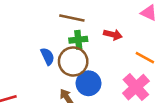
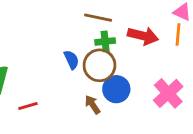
red arrow: (113, 35) -> (143, 36), size x1.5
orange line: (145, 58) -> (178, 34), moved, turned 66

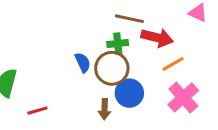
brown line: (98, 18) -> (129, 19), moved
orange line: (178, 34) -> (173, 64), moved, turned 55
brown arrow: (92, 105) -> (105, 109), turned -144

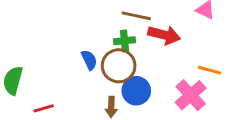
orange line: (173, 64) -> (210, 70), moved, turned 45

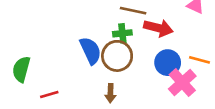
blue semicircle: (89, 60) -> (90, 51), size x1.5
blue circle: (136, 91) -> (168, 63), moved

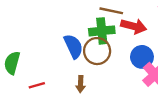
green cross: (122, 33) -> (102, 31), size x1.5
brown arrow: (110, 93) -> (81, 84), moved

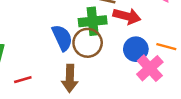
brown arrow: (81, 84) -> (70, 78), size x1.5

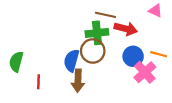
blue semicircle: (62, 38) -> (71, 61), moved, turned -140
red line: (23, 80) -> (39, 82), turned -72

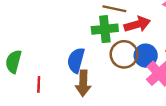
red arrow: (126, 29) -> (137, 24), turned -30
brown circle: (93, 51) -> (124, 54), moved

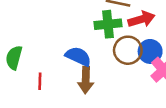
blue semicircle: (76, 60) -> (78, 56), turned 100

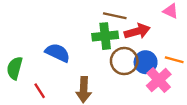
blue semicircle: (78, 56) -> (58, 53), moved
red line: (40, 81) -> (40, 91), turned -35

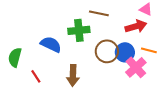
red arrow: (137, 31) -> (136, 26), moved
green cross: (105, 36) -> (79, 30), moved

